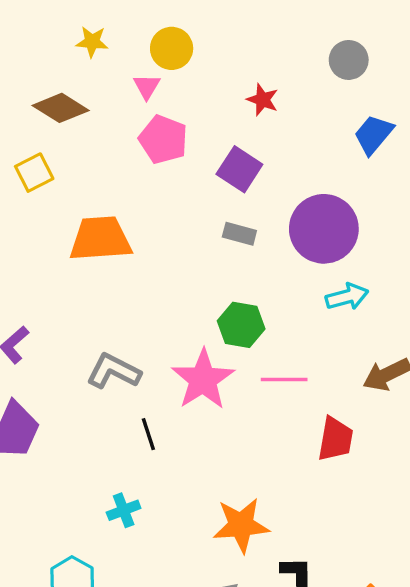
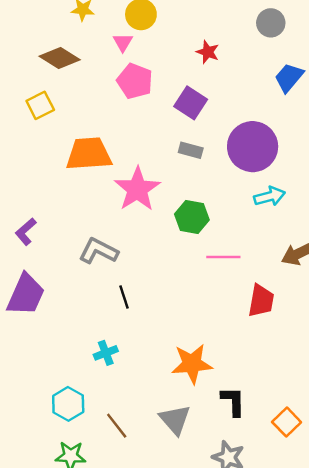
pink star: (203, 379) -> (137, 189), moved

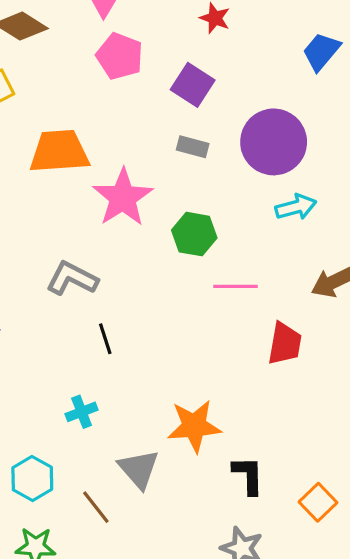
gray triangle: (175, 420) -> (139, 469), moved

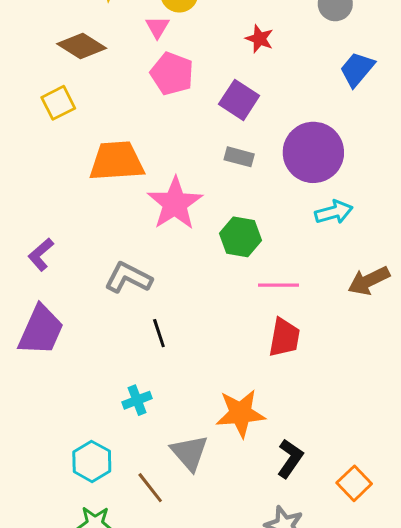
red trapezoid: (285, 344) -> (284, 338), moved
black L-shape: (248, 475) -> (290, 459), turned 36

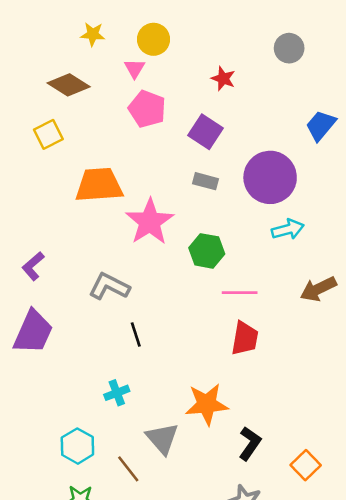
blue trapezoid: (357, 69) -> (321, 125), moved

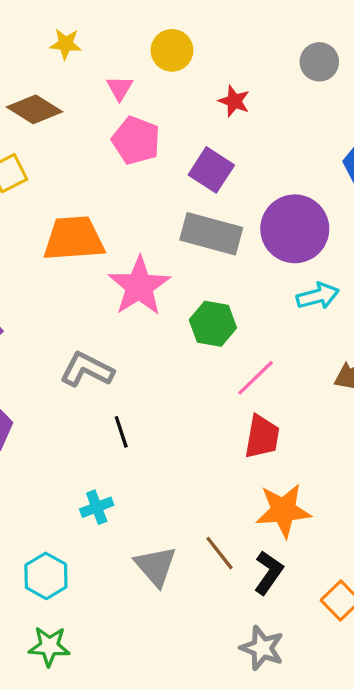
yellow circle: (154, 39) -> (172, 50), moved
gray rectangle: (205, 181) -> (211, 234), size x1.8
pink line: (240, 293) -> (255, 378), turned -44
orange star: (207, 404) -> (283, 510), moved
brown line: (128, 469) -> (219, 553), moved

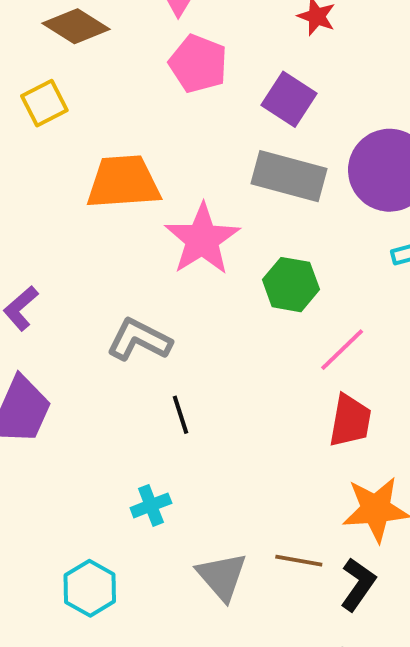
brown line: (219, 553) -> (299, 561), turned -42

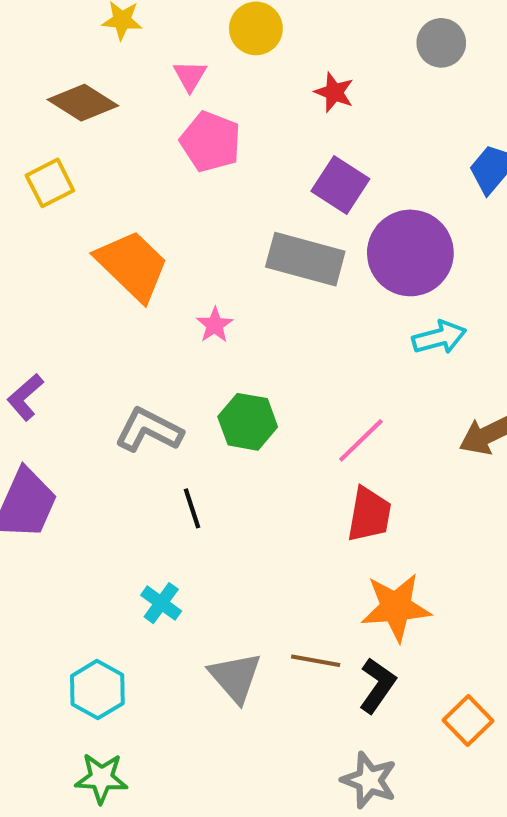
purple square: (289, 99) -> (340, 185), moved
orange trapezoid: (123, 182) -> (132, 265), turned 48
pink star: (202, 239) -> (215, 325), size x0.5
green hexagon: (291, 285) -> (248, 422), moved
cyan cross: (151, 505) -> (161, 603), turned -33

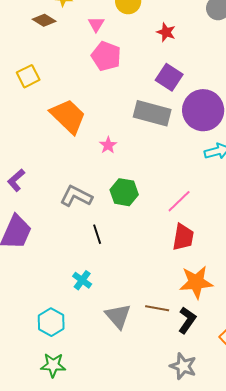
brown diamond: (83, 103) -> (44, 20), moved, size x0.7

